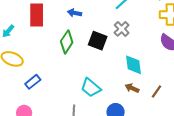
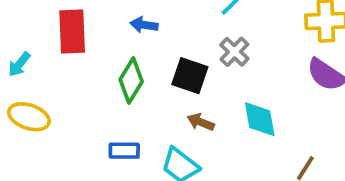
blue rectangle: (33, 82) -> (124, 151), moved, turned 42
brown arrow: (132, 88) -> (201, 122), moved

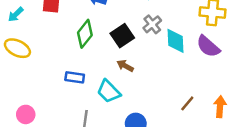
black square: (190, 76) -> (122, 36), turned 30
cyan diamond: (260, 119) -> (175, 41), moved

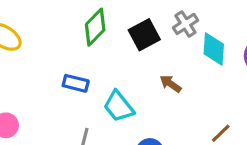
brown arrow: (125, 66) -> (170, 84), moved

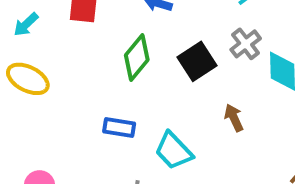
brown arrow: (170, 84) -> (234, 118), turned 35

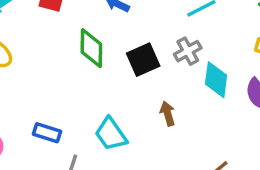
green diamond: (137, 57) -> (91, 48), turned -48
blue rectangle: (119, 127) -> (47, 133), moved

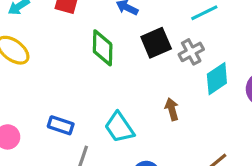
black square: (143, 60) -> (156, 43), moved
cyan diamond: (216, 80) -> (217, 79), turned 48

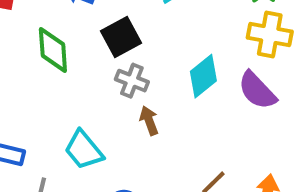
gray cross: (191, 52) -> (132, 81), moved, turned -35

